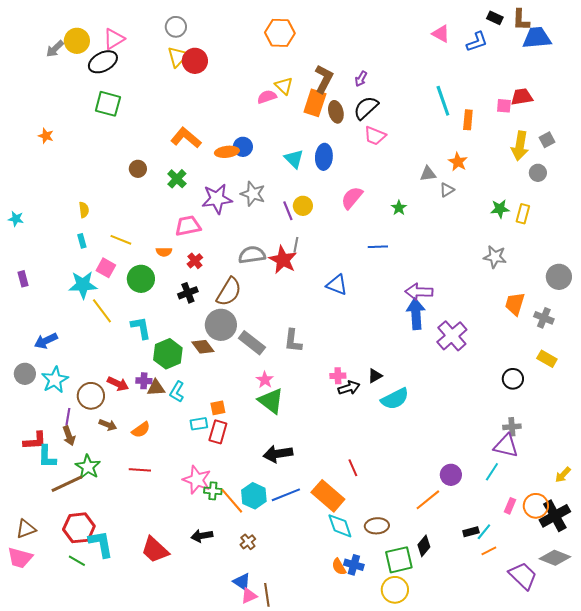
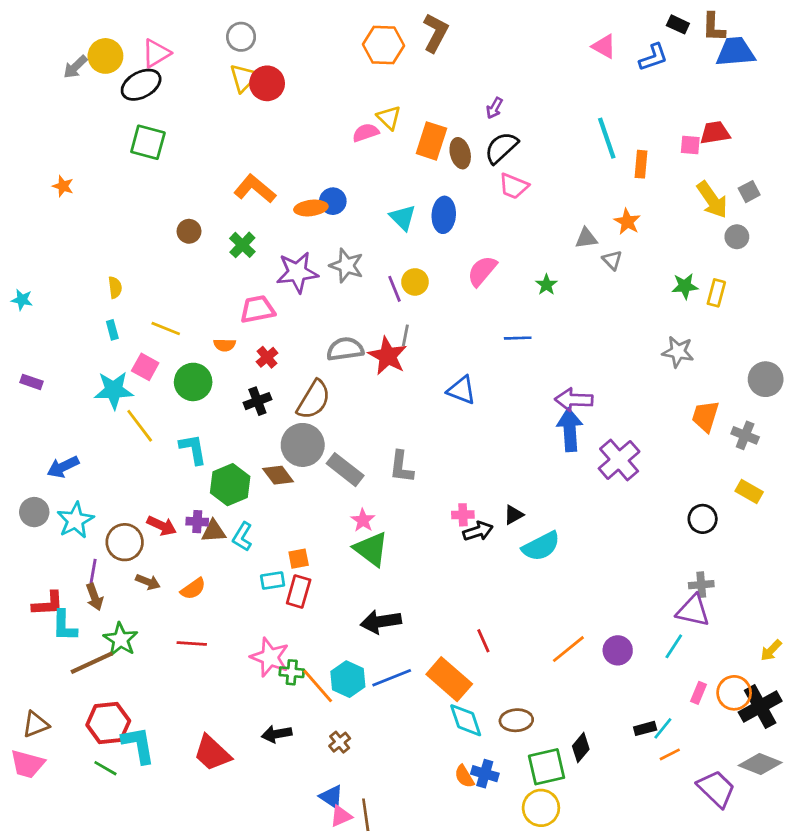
brown L-shape: (324, 79) -> (436, 33), moved
yellow arrow: (520, 146) -> (712, 200), turned -44
gray triangle: (447, 190) -> (612, 260), turned -42
purple rectangle: (23, 279) -> (31, 382), turned -56
orange line: (428, 500) -> (568, 649), moved

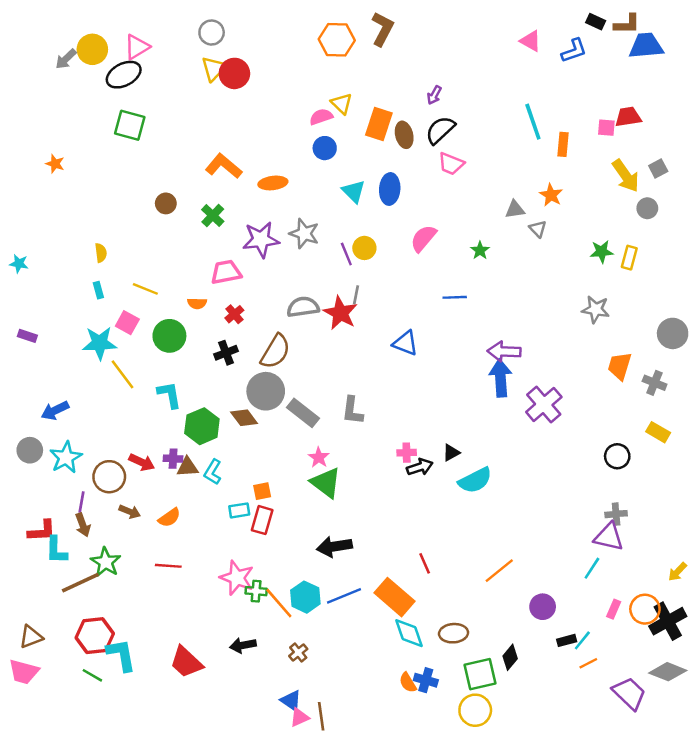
brown L-shape: (714, 27) -> (627, 24), turned -92
blue circle: (333, 201) -> (325, 148), moved
purple circle: (618, 650) -> (543, 607), moved

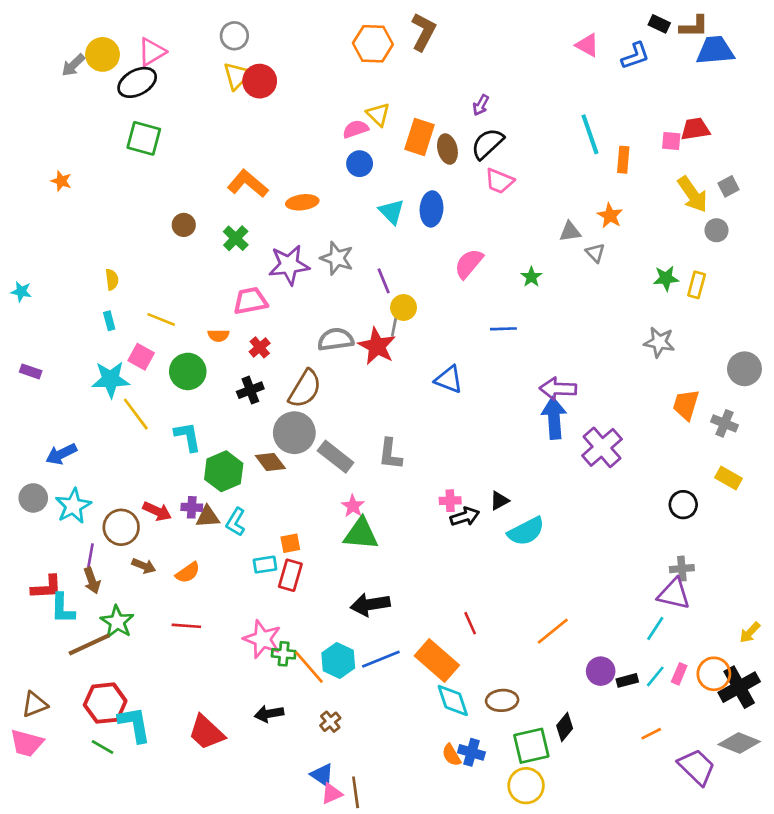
yellow circle: (364, 248) -> (404, 308), moved
green triangle: (326, 483) -> (361, 534), turned -32
black rectangle: (567, 640) -> (627, 680), moved
cyan line: (582, 640) -> (655, 676), moved

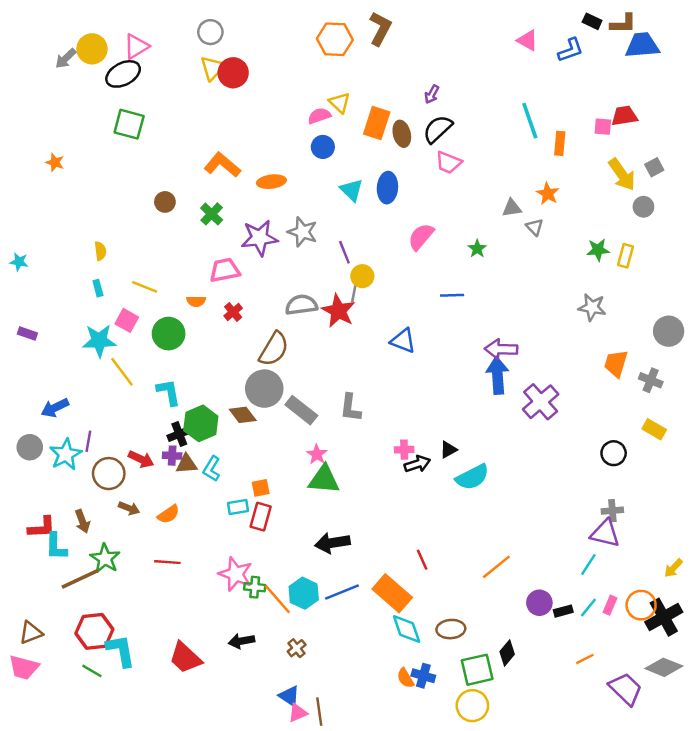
black cross: (250, 390) -> (179, 434), moved
purple line: (91, 555) -> (88, 441), moved

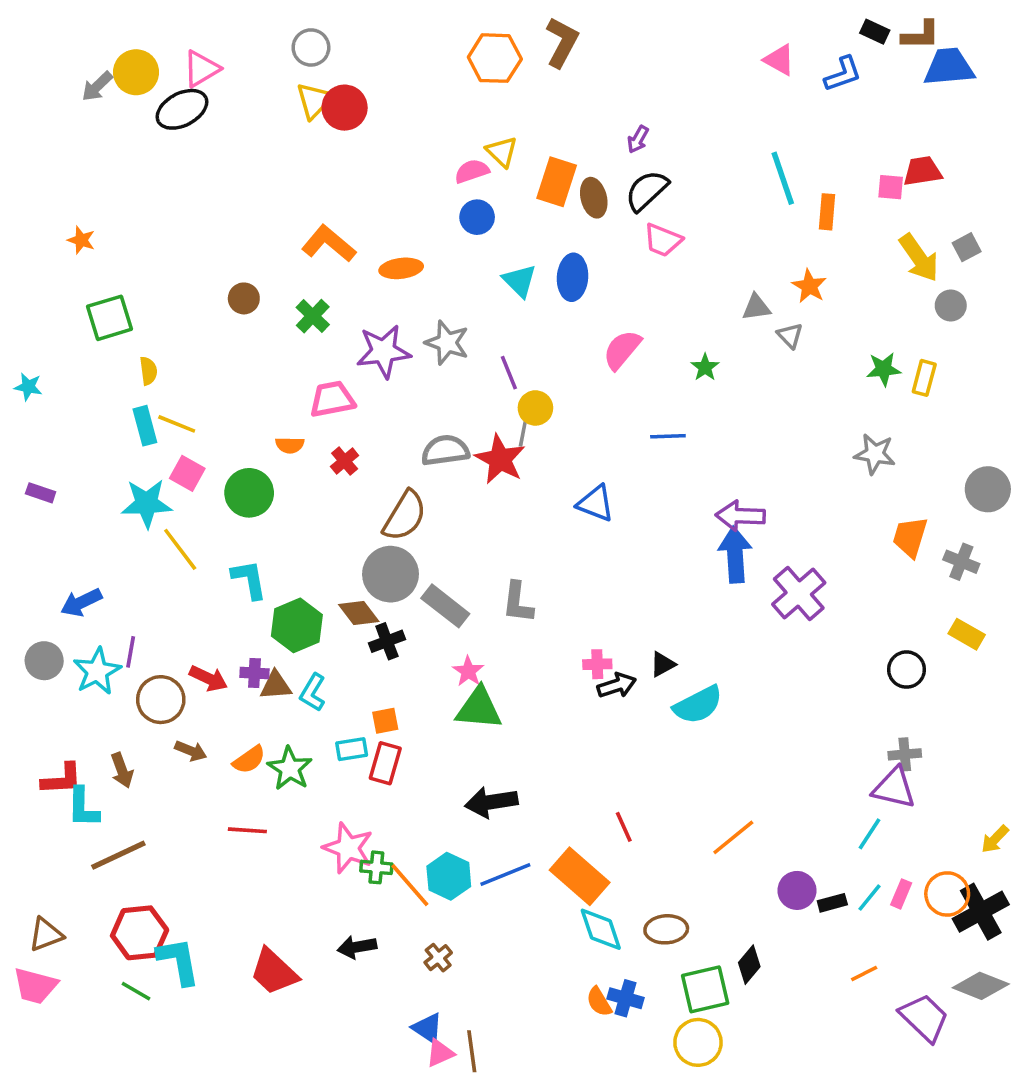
green square: (129, 124) -> (110, 318), moved, turned -32
yellow line: (145, 287) -> (177, 424), moved
cyan rectangle: (98, 288) -> (145, 426), size x1.5
black cross: (179, 434) -> (387, 641), moved
green star: (105, 558) -> (290, 768), moved

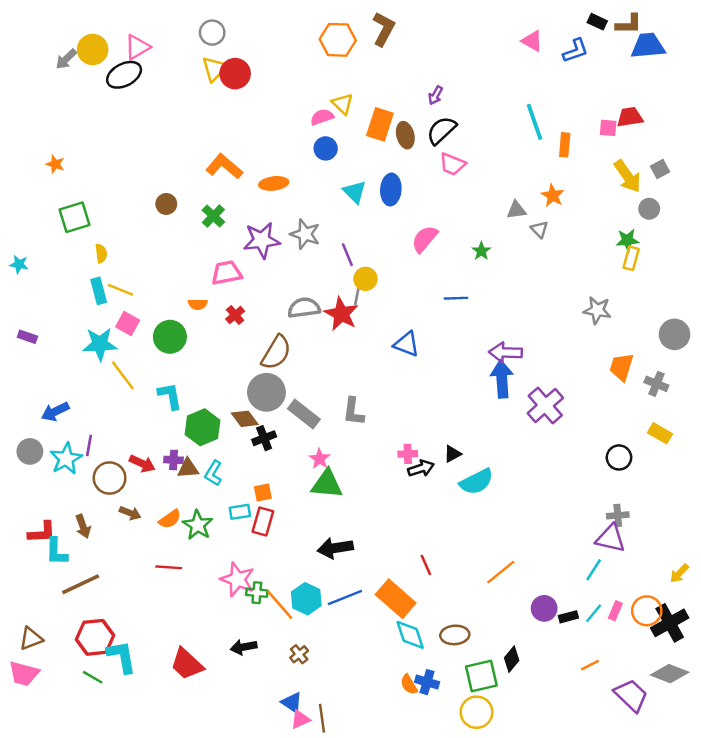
green star: (884, 369) -> (627, 240), moved

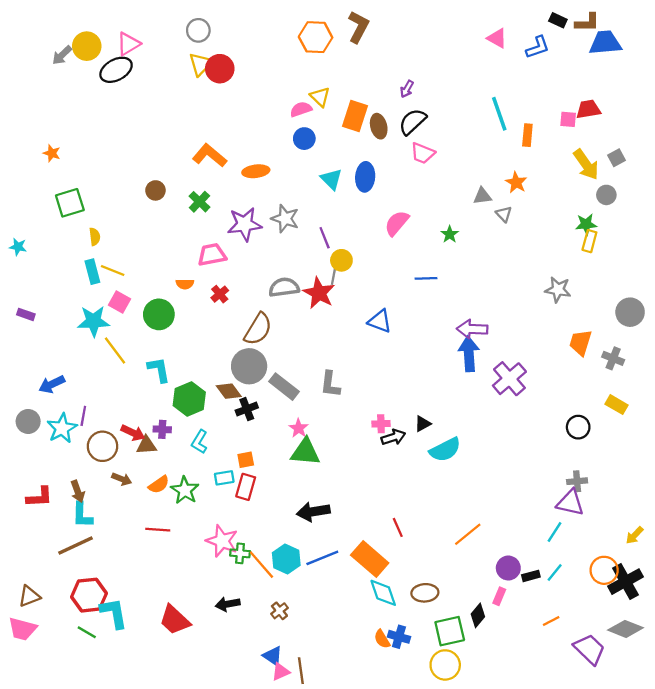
brown triangle: (188, 468) -> (146, 445), moved
cyan L-shape: (56, 552) -> (82, 515), moved
pink rectangle: (615, 611) -> (499, 596), moved

